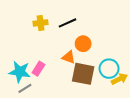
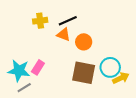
orange triangle: (69, 57) -> (63, 34), moved

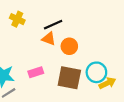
yellow cross: (40, 21) -> (17, 19), moved, turned 32
pink rectangle: (38, 67) -> (36, 72), moved, turned 40

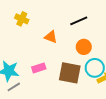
black line: (53, 25) -> (79, 21), moved
orange circle: (69, 46) -> (84, 47), moved

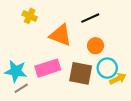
orange triangle: (51, 37) -> (60, 35), size x1.6
pink rectangle: (39, 68) -> (48, 68), size x1.6

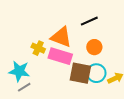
yellow cross: (30, 16) -> (38, 48), moved
pink rectangle: (48, 68) -> (60, 56), moved, turned 35
cyan circle: (107, 68) -> (96, 73), moved

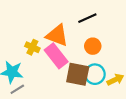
pink rectangle: (60, 56) -> (56, 56), turned 35

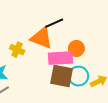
black line: (87, 18) -> (54, 23), moved
pink rectangle: (56, 56) -> (61, 58), moved, turned -55

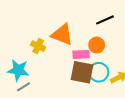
black line: (54, 23) -> (105, 20), moved
pink rectangle: (61, 58) -> (81, 54), size x0.7

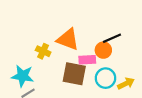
black line: (105, 20) -> (112, 38), moved
brown square: (82, 72) -> (74, 74), moved

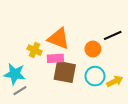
black line: (112, 38) -> (113, 35), moved
pink rectangle: (87, 60) -> (55, 58), moved

